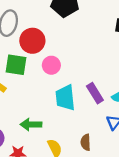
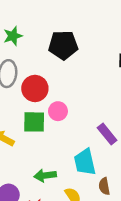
green square: (16, 65) -> (34, 122), moved
cyan trapezoid: (65, 98) -> (85, 162), moved

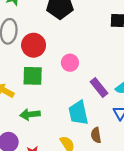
pink circle: (58, 111) -> (70, 63), moved
green arrow: (45, 175) -> (30, 114), moved

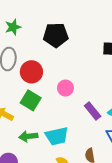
green square: (33, 76) -> (31, 100), turned 30
cyan trapezoid: (78, 113) -> (57, 136), moved, turned -90

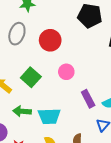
black pentagon: (56, 35) -> (90, 16), moved
red circle: (31, 72) -> (50, 40), moved

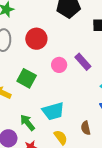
purple rectangle: (88, 99) -> (83, 62), moved
green arrow: (22, 111) -> (27, 123), moved, turned 60

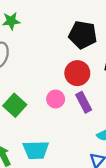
red circle: (36, 39) -> (77, 73), moved

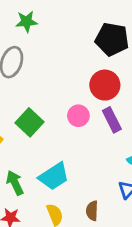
cyan trapezoid: (36, 150) -> (54, 176), turned -32

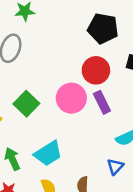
pink circle: (78, 116) -> (71, 98), size x1.5

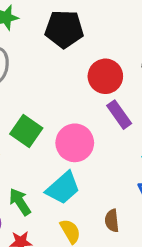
black pentagon: (103, 28) -> (64, 29), moved
pink circle: (71, 98) -> (75, 143), moved

